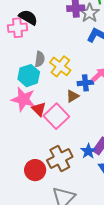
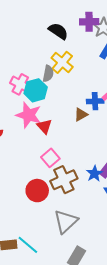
black semicircle: (28, 17) -> (58, 31), moved
pink cross: (18, 28) -> (20, 84), moved, turned 30
yellow cross: (60, 66) -> (62, 62), moved
pink square: (56, 116) -> (50, 158), moved, size x0.7

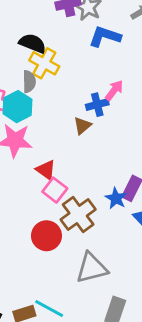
black semicircle: (58, 31) -> (33, 43), moved
red triangle: (44, 126) -> (46, 170), moved
gray triangle: (66, 221) -> (92, 268), turned 40

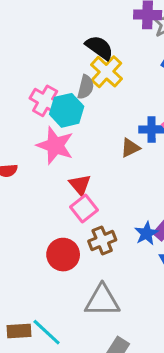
brown cross: (78, 214) -> (102, 240), size x0.7

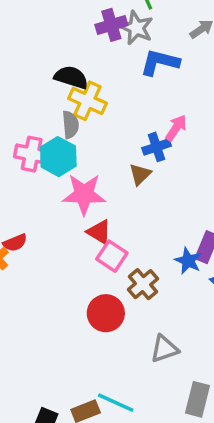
pink star: (55, 145) -> (84, 194), moved
gray triangle: (102, 301) -> (164, 349), size x0.7

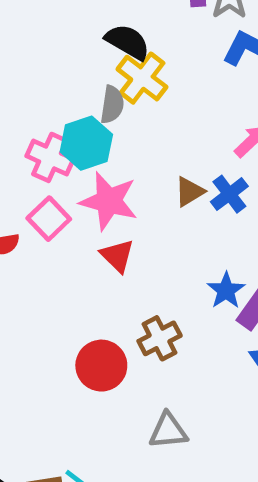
blue cross: (157, 147) -> (229, 194), moved, turned -32
pink cross: (32, 154) -> (50, 157), moved
pink square: (112, 256) -> (49, 219), moved
blue star: (188, 261) -> (226, 290), moved

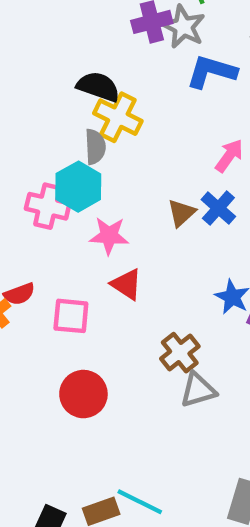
pink star: (109, 201) -> (109, 236), size x0.7
pink square: (49, 219) -> (71, 316), moved, turned -30
red circle: (101, 366) -> (83, 394), moved
gray triangle: (168, 431) -> (198, 390), moved

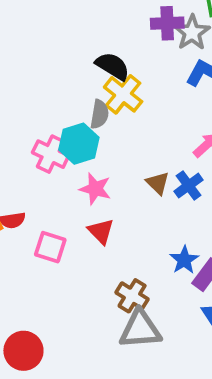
brown triangle: (181, 213) -> (158, 183), turned -45
brown cross: (180, 353) -> (132, 296), turned -32
gray triangle: (198, 390) -> (140, 329), size x1.4
red circle: (83, 394) -> (23, 351), moved

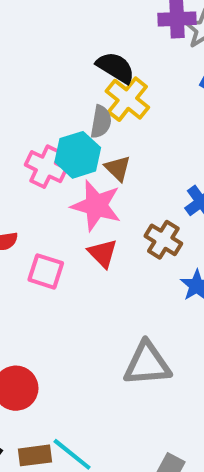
brown triangle: (158, 183) -> (118, 168), moved
pink star: (95, 189) -> (96, 206), size x1.4
brown cross: (132, 296) -> (163, 240), moved

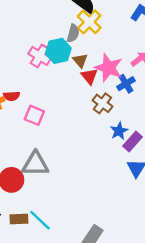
pink star: (96, 206) -> (109, 68), moved
red triangle: (103, 253) -> (89, 76), moved
gray triangle: (147, 364) -> (35, 164), moved

